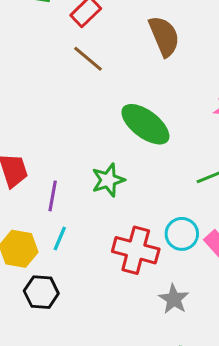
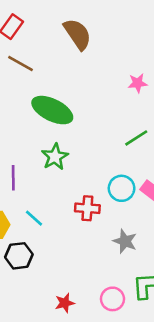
green ellipse: (145, 124) -> (52, 110), moved
cyan line: (60, 238) -> (34, 218), moved, turned -60
red cross: (136, 250) -> (87, 208), size x0.7

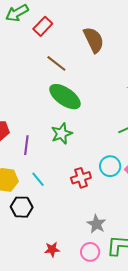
brown line: (20, 64) -> (56, 63), moved
red cross: (87, 208) -> (81, 178), turned -30
gray star: (125, 241) -> (96, 224), moved

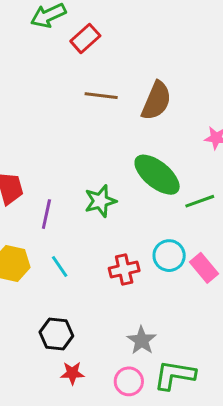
brown semicircle: (94, 40) -> (156, 101), moved, turned 44
brown line: (56, 63) -> (101, 96), turned -35
green ellipse: (65, 97) -> (157, 175), moved
black hexagon: (22, 207) -> (56, 334), moved

